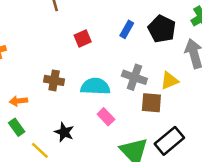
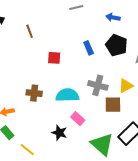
blue rectangle: (127, 29) -> (89, 48), turned -48
red square: (83, 38) -> (54, 58), turned 32
black star: (64, 132) -> (59, 133), moved

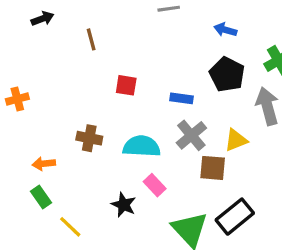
blue rectangle: (89, 48) -> (182, 98), moved, turned -64
gray cross: (98, 85) -> (191, 135), turned 30

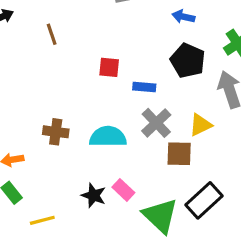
red square: (126, 85) -> (109, 67), moved
pink rectangle: (155, 185) -> (123, 190), moved
yellow line: (70, 227) -> (42, 220), turned -55

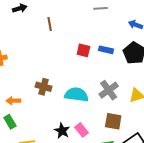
blue rectangle: (144, 87) -> (106, 50), moved
brown square: (179, 154) -> (113, 121), moved

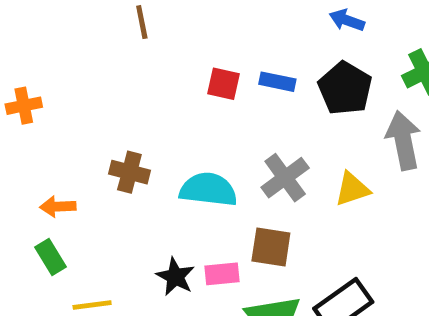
brown square: (113, 121) -> (271, 247), moved
pink rectangle: (82, 130) -> (222, 274), turned -56

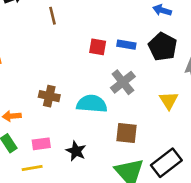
gray cross: (285, 178) -> (123, 82), moved
yellow triangle: (352, 189) -> (169, 100), turned -42
pink rectangle: (222, 274) -> (41, 144), moved

